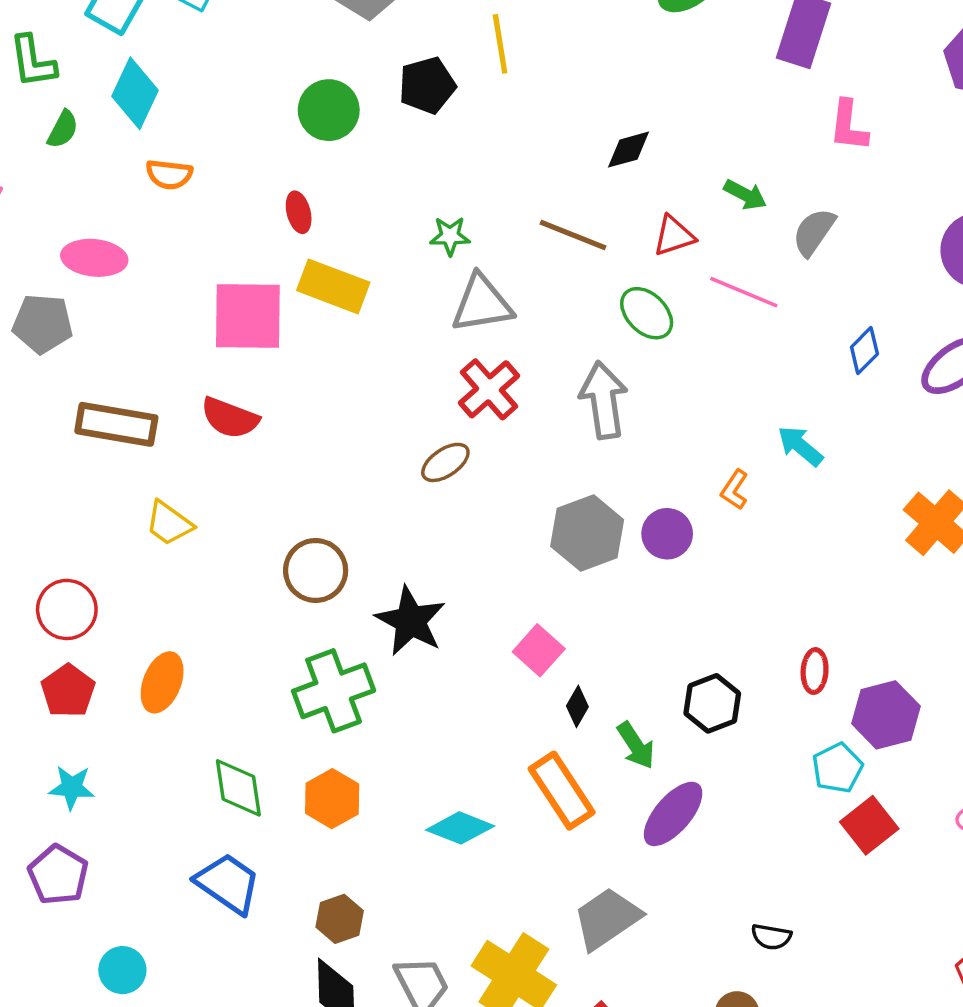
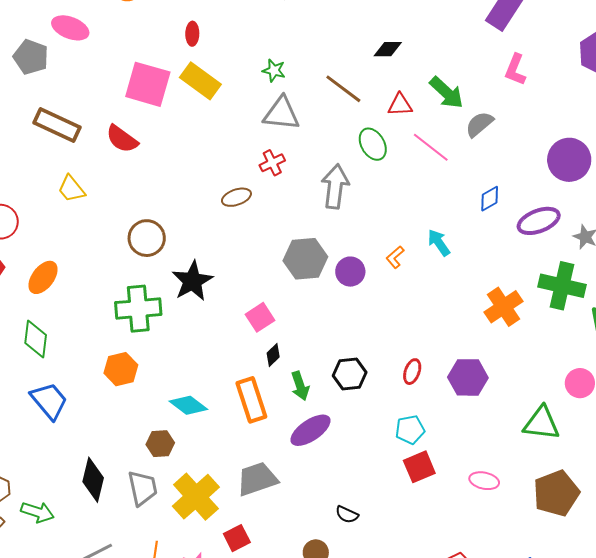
green arrow: (745, 195) -> (447, 93), size x1.5
red cross: (489, 389) -> (272, 163), size x0.7
purple hexagon: (886, 715) -> (468, 377), moved
green diamond: (238, 788) -> (36, 339), moved
brown hexagon: (340, 919) -> (160, 444), moved

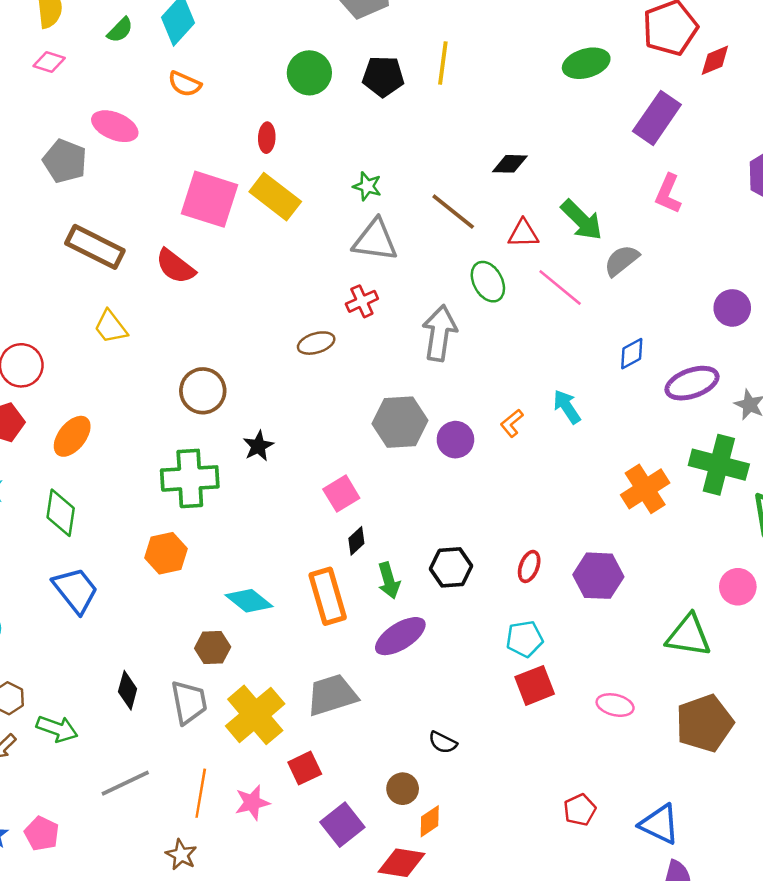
purple circle: (569, 160) -> (732, 308), size x0.7
black star: (192, 281) -> (258, 446), size x0.6
black diamond: (93, 480) -> (128, 690), size x0.7

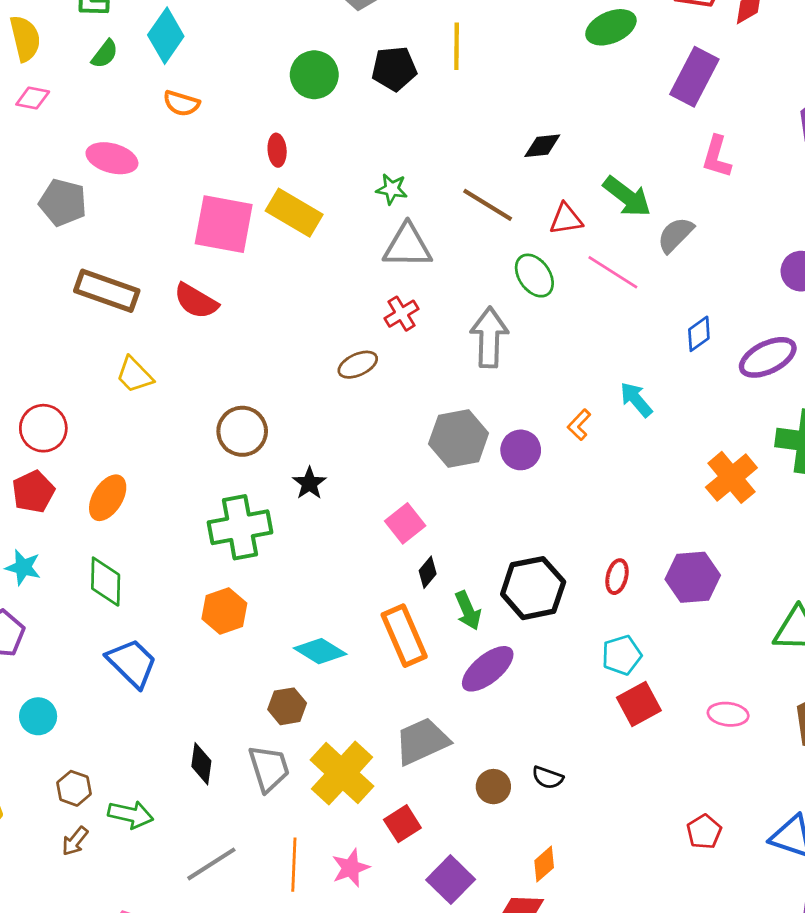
black hexagon: (451, 567) -> (533, 588), size x1.4
brown circle: (403, 789) -> (493, 787), moved

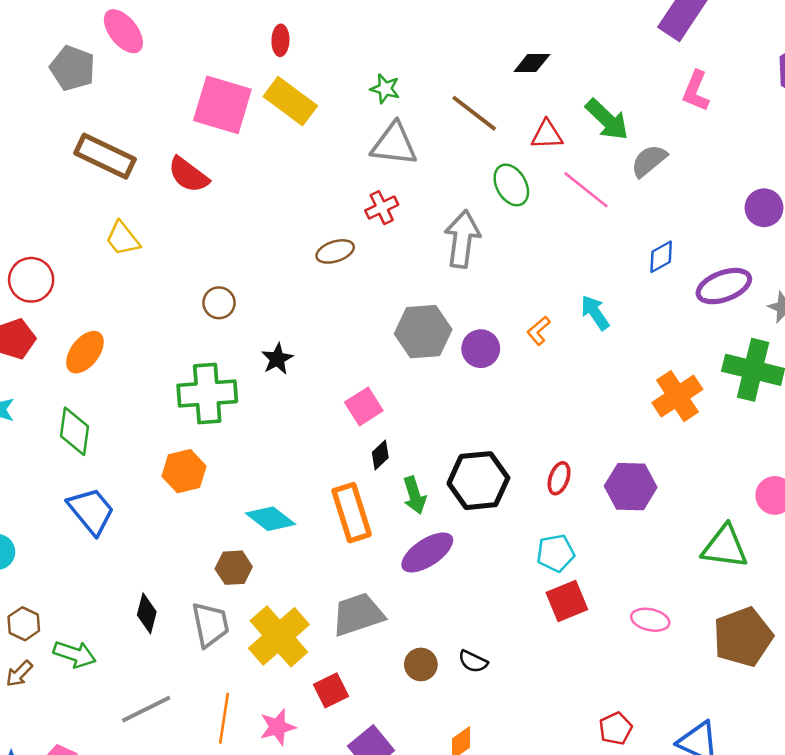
pink ellipse: (112, 158) -> (123, 31), turned 30
brown circle: (242, 431) -> (219, 303), size x0.7

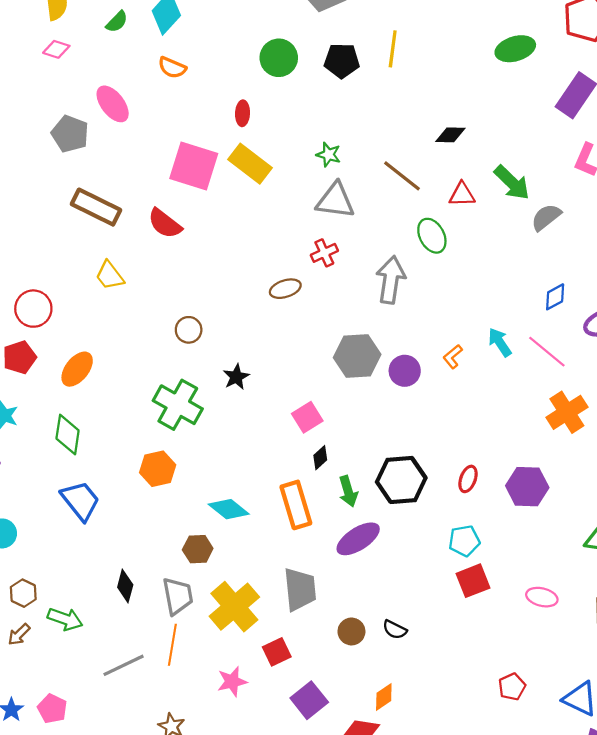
pink line: (586, 190) -> (547, 352), moved
green cross: (207, 393) -> (178, 405), turned 33
gray trapezoid: (358, 614) -> (300, 589), turned 102
orange line: (224, 718) -> (172, 645), moved

